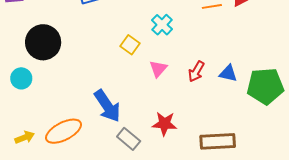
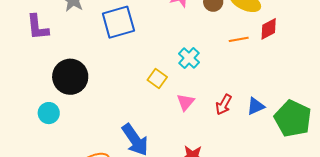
blue triangle: (228, 73) -> (256, 106), turned -36
green pentagon: (265, 86) -> (293, 119), turned 30

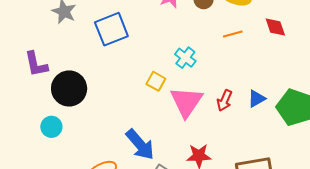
purple L-shape: (38, 27) -> (36, 64), moved
red diamond: (269, 29) -> (275, 27), moved, turned -75
pink triangle: (186, 102) -> (186, 102), size x1.8

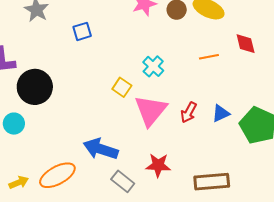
blue square: (111, 29) -> (82, 31), size x0.6
orange line: (233, 34) -> (209, 57), moved
blue arrow: (140, 145) -> (101, 149), turned 144

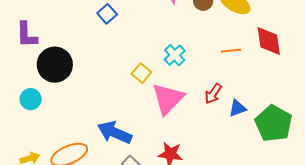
blue square: (82, 31) -> (107, 14), turned -30
red diamond: (246, 44) -> (269, 41), size x1.4
red arrow: (189, 112) -> (213, 94), moved

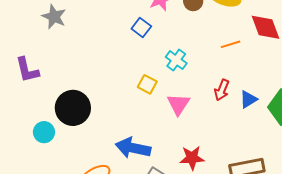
blue square: (107, 14) -> (141, 28), moved
black circle: (55, 65) -> (73, 108), moved
pink triangle: (168, 99) -> (178, 104), size x0.7

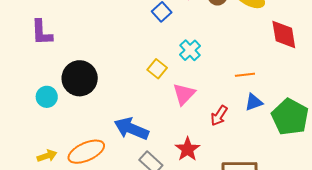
orange line: (231, 44) -> (245, 75), moved
red arrow: (222, 90) -> (219, 116), moved
red star: (192, 158) -> (187, 149), turned 30

